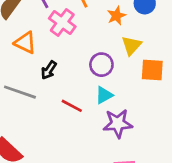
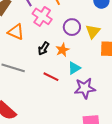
orange star: (116, 16) -> (63, 50), moved
purple circle: (101, 65) -> (72, 27), moved
black arrow: (49, 70) -> (44, 48), moved

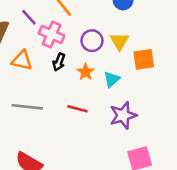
black arrow: (44, 48) -> (59, 62), moved
cyan triangle: (74, 68) -> (112, 79), moved

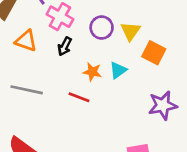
orange square: (144, 59) -> (154, 53), turned 30
orange star: (86, 72) -> (92, 72), moved, turned -30
purple star: (123, 115) -> (163, 105), moved

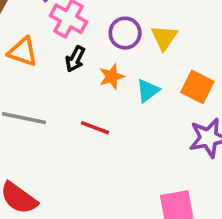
orange square: (154, 53) -> (197, 87), moved
orange star: (92, 72) -> (112, 77), moved, turned -30

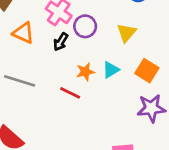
purple circle: (125, 33) -> (85, 26), moved
orange star: (112, 77) -> (85, 72), moved

